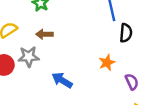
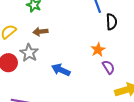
gray star: (29, 57) -> (29, 53), turned -30
purple semicircle: (132, 82) -> (108, 67), moved

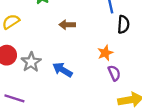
brown arrow: (40, 32) -> (67, 25), moved
gray star: (29, 53) -> (31, 62), moved

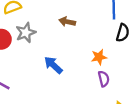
gray star: (31, 62) -> (26, 33), moved

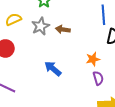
gray star: (26, 33) -> (41, 26), moved

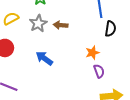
blue arrow: (53, 69) -> (44, 58), moved

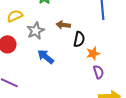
gray star: (38, 23) -> (36, 31), moved
black semicircle: (110, 29) -> (79, 39), moved

